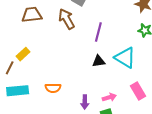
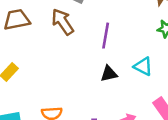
cyan triangle: (125, 58) -> (143, 66), size x0.7

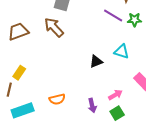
purple line: (106, 36) -> (113, 16), moved, turned -60

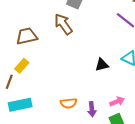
brown trapezoid: (18, 31) -> (27, 36), moved
orange semicircle: (57, 99) -> (69, 103), moved

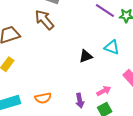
orange semicircle: (69, 103) -> (43, 98), moved

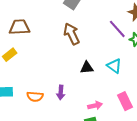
brown arrow: (44, 20) -> (72, 34), moved
purple arrow: (80, 101) -> (61, 92), moved

